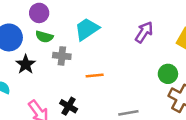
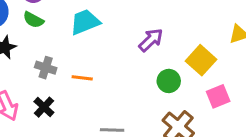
gray cross: (62, 56) -> (46, 68), moved
green circle: (168, 74) -> (169, 81), moved

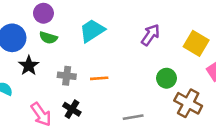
green circle: (169, 81) -> (166, 78), moved

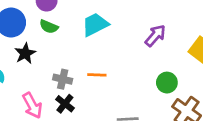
gray cross: (67, 76) -> (63, 79), moved

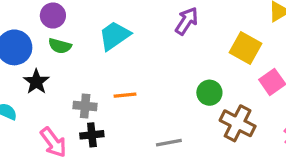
purple arrow: (155, 36) -> (187, 21), moved
black cross: (65, 104) -> (92, 135), turned -36

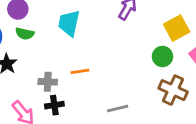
cyan trapezoid: (114, 36) -> (69, 23), turned -40
yellow square: (245, 48) -> (177, 28), turned 35
green circle: (209, 93) -> (162, 56), moved

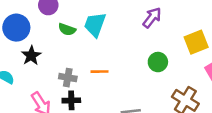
green semicircle: (25, 34) -> (67, 29), moved
green circle: (162, 56) -> (158, 62), moved

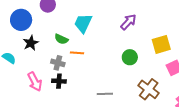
green semicircle: (67, 29) -> (61, 39), moved
orange line: (100, 72) -> (77, 53), moved

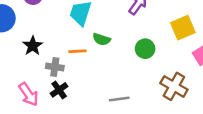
green semicircle: (61, 39) -> (101, 39), moved
black star: (31, 43) -> (33, 46), moved
black cross: (59, 81) -> (59, 90), turned -32

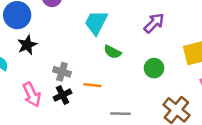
black star: (33, 46) -> (27, 45), moved
orange line: (77, 51) -> (92, 85), moved

